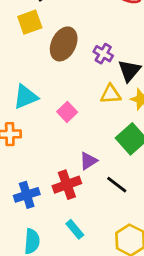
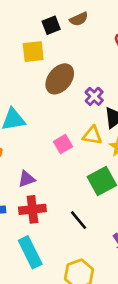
pink square: (67, 112) -> (63, 144), moved
purple triangle: (88, 161) -> (27, 179), moved
cyan rectangle: (75, 229) -> (30, 252), size x1.6

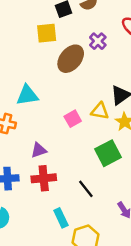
purple cross: (94, 96) -> (98, 41), moved
cyan rectangle: (30, 252) -> (61, 218), moved, size x0.7

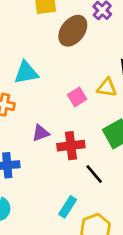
red cross: (44, 178) -> (71, 146), moved
cyan rectangle: (61, 218) -> (68, 207), turned 60

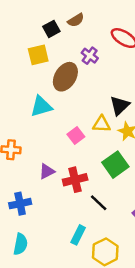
cyan triangle: (26, 73) -> (41, 106), moved

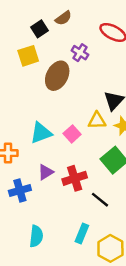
cyan triangle: (41, 106) -> (41, 133), moved
blue cross: (20, 204) -> (20, 190), moved
cyan semicircle: (20, 244) -> (36, 236), moved

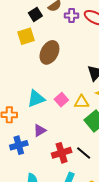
purple cross: (80, 53) -> (72, 16), moved, turned -32
yellow triangle: (97, 121) -> (82, 102), moved
red cross: (75, 178) -> (62, 153), moved

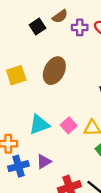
yellow square: (26, 36) -> (16, 75), moved
blue cross: (19, 145) -> (18, 166), moved

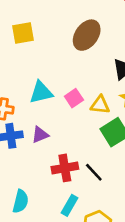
brown ellipse: (54, 71) -> (87, 35), moved

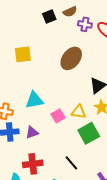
pink square: (74, 98) -> (58, 116), moved
red cross: (65, 168) -> (33, 164), moved

